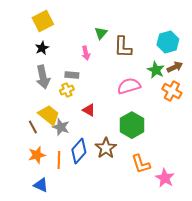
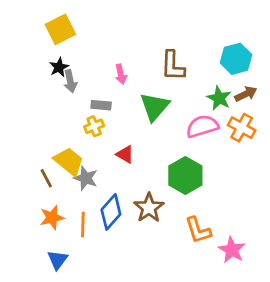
green triangle: (101, 33) -> (154, 107), moved, size x1.6
gray arrow: (43, 77) -> (70, 81), moved, size x0.7
pink semicircle: (129, 86) -> (202, 126), moved
blue triangle: (41, 185) -> (58, 260), turned 42

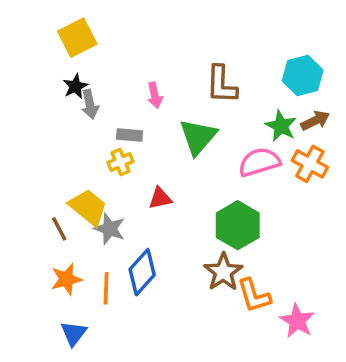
red triangle: (125, 154) -> (160, 198), turned -42
brown star: (149, 208) -> (223, 272), moved

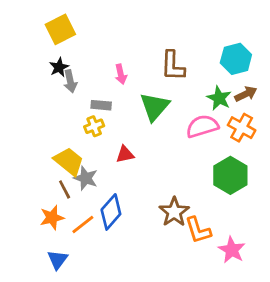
green hexagon: (238, 225) -> (230, 175), moved
brown line: (59, 229) -> (65, 189), moved
orange line: (106, 288) -> (83, 225), turned 50

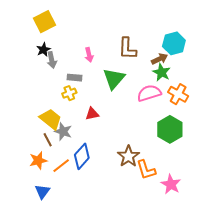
brown arrow: (246, 94) -> (159, 59), moved

